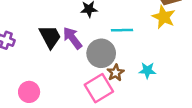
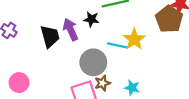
yellow star: (164, 17) -> (134, 39), moved
purple arrow: (72, 38) -> (70, 30), moved

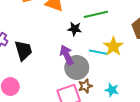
purple arrow: (70, 30) -> (67, 55), moved
black trapezoid: (50, 36) -> (23, 50), moved

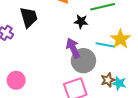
black trapezoid: (23, 50) -> (29, 17), moved
brown star: (85, 86) -> (108, 80), moved

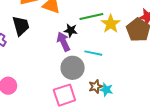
yellow star: (120, 39) -> (111, 24), moved
purple arrow: (73, 48) -> (63, 42), moved

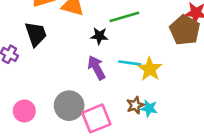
yellow star: (111, 24) -> (150, 69), moved
purple arrow: (63, 42) -> (96, 68), moved
gray circle: (73, 68) -> (69, 106), moved

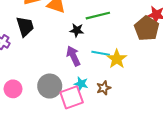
cyan star: (149, 108) -> (81, 84), moved

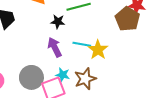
brown star: (104, 88) -> (85, 79), size x1.5

